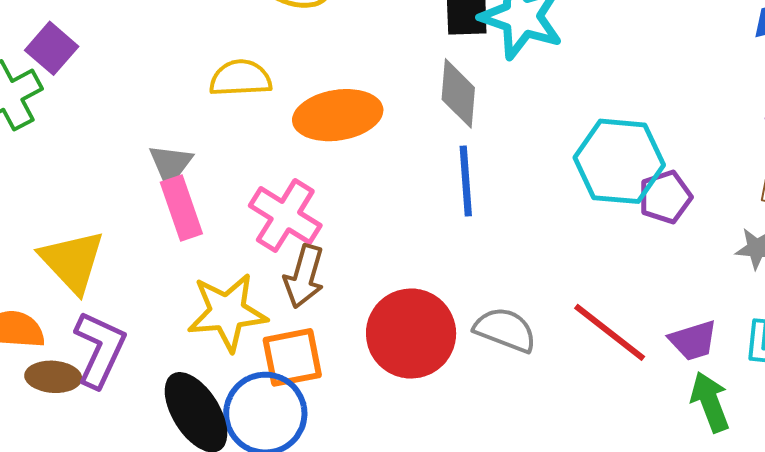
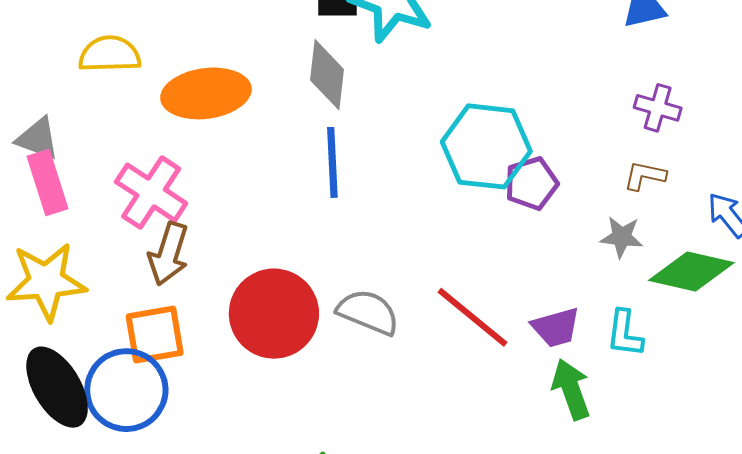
gray triangle: (171, 164) -> (38, 139), turned -48
yellow star: (227, 312) -> (46, 281), moved

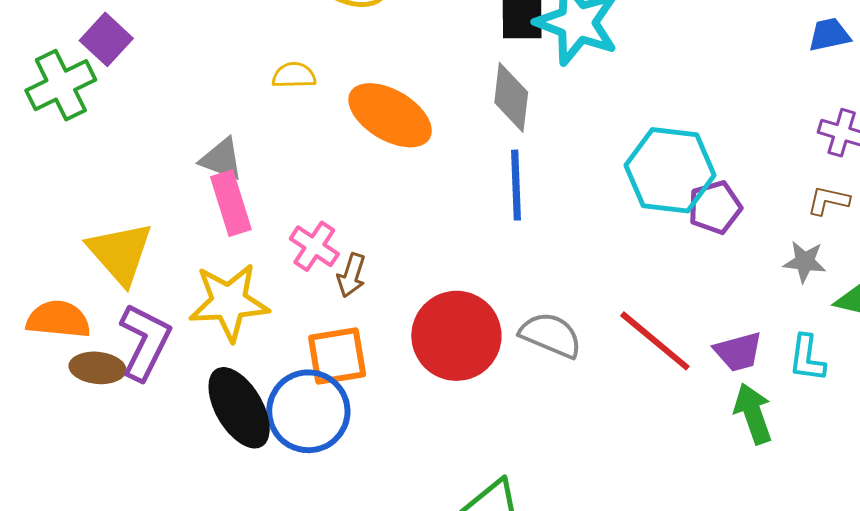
yellow semicircle: (110, 54) -> (294, 75), size x0.7
orange ellipse: (206, 93) -> (390, 115), turned 38
pink cross: (151, 193) -> (314, 246), moved, size x0.7
brown arrow: (168, 254) -> (351, 275), size x0.7

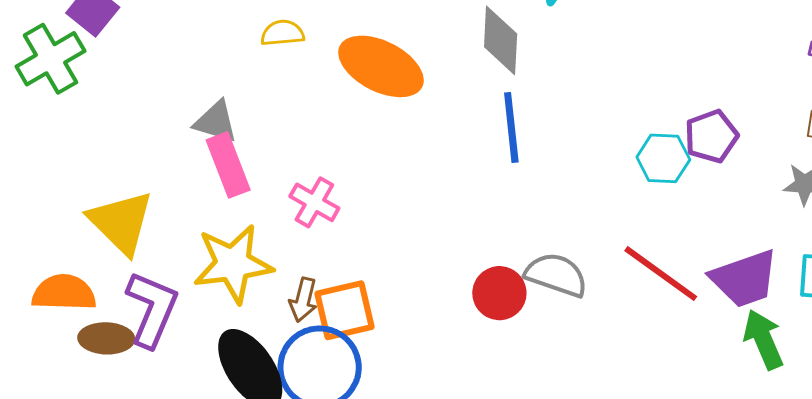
cyan hexagon: (670, 170) -> (663, 158), moved, size x0.6
brown arrow: (351, 275) -> (303, 300), moved
red circle: (456, 336) -> (499, 293), moved, size x0.6
purple trapezoid: (738, 352) -> (745, 279), size x1.4

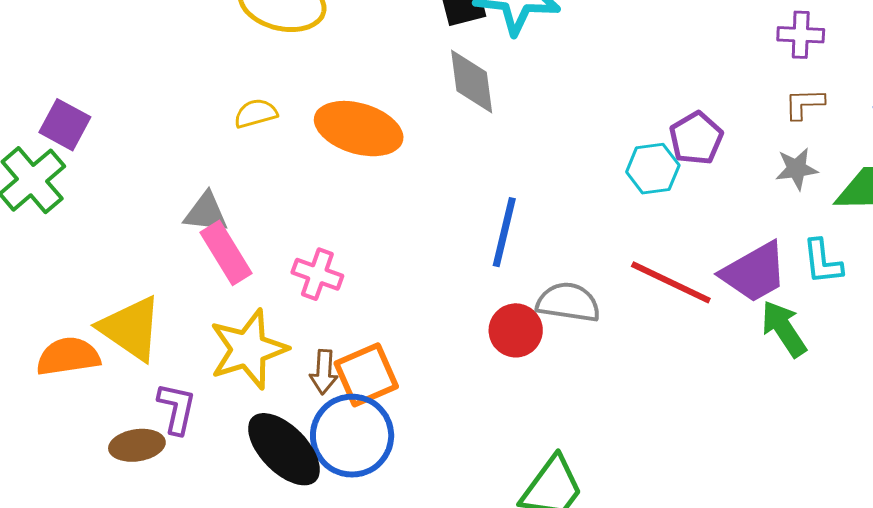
blue line: (511, 128) -> (504, 232), moved, turned 30
orange semicircle: (64, 293) -> (68, 356), moved
purple L-shape: (152, 309) -> (177, 408), size x0.7

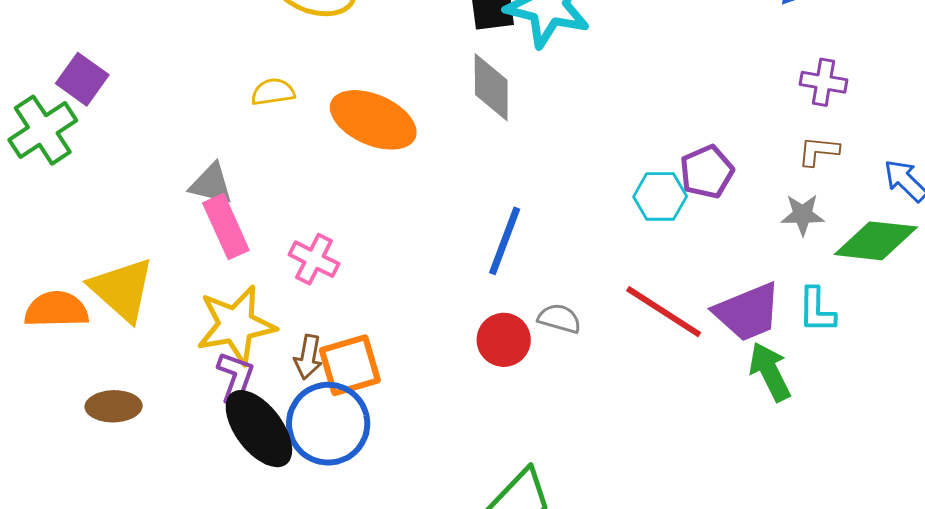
gray semicircle: (568, 302) -> (559, 318), size x0.7
purple L-shape: (177, 408) -> (235, 378), moved

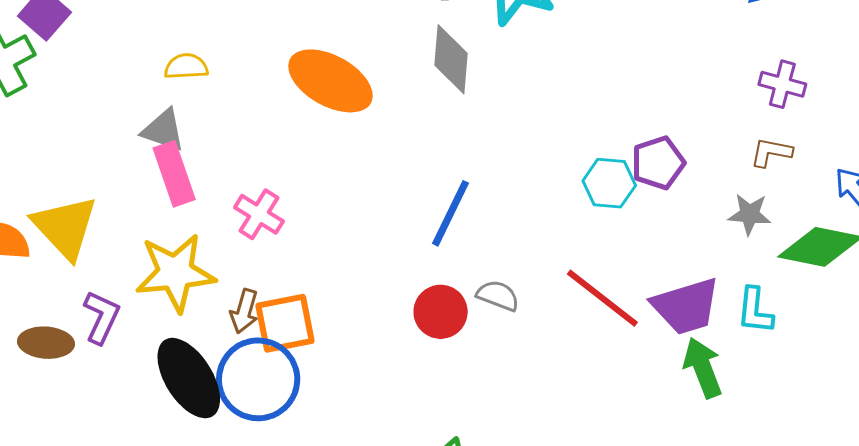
yellow semicircle: (273, 92) -> (186, 66), moved
purple L-shape: (235, 378) -> (101, 317), moved

